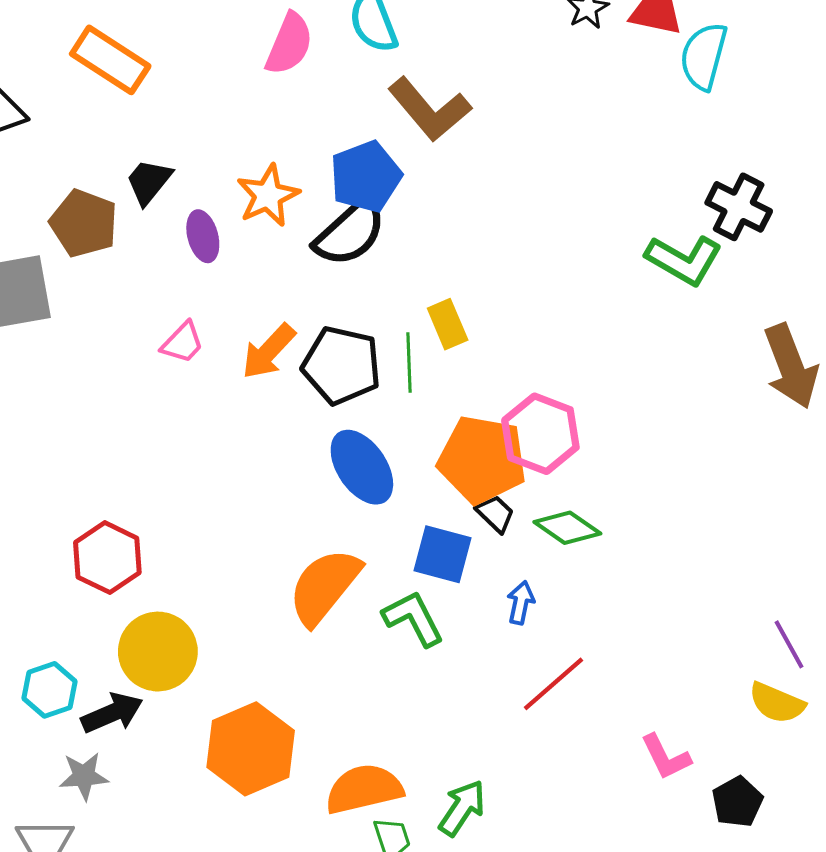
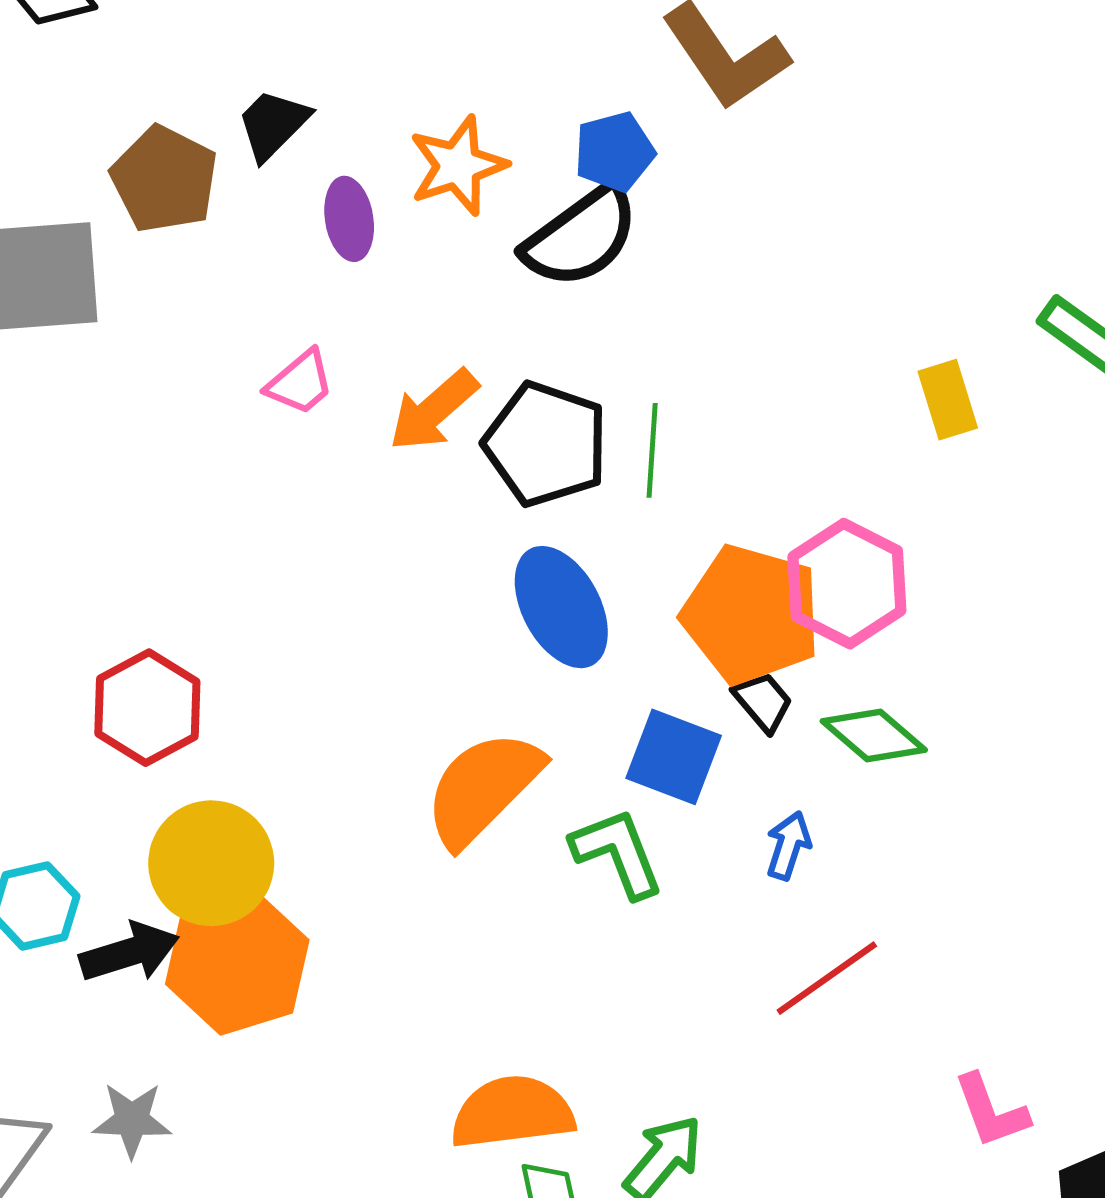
blue pentagon: (366, 177) -> (614, 152), size x0.7
yellow rectangle: (448, 324) -> (948, 400), moved
orange hexagon: (251, 749) -> (237, 962), moved
gray star: (84, 776) -> (132, 1120), moved

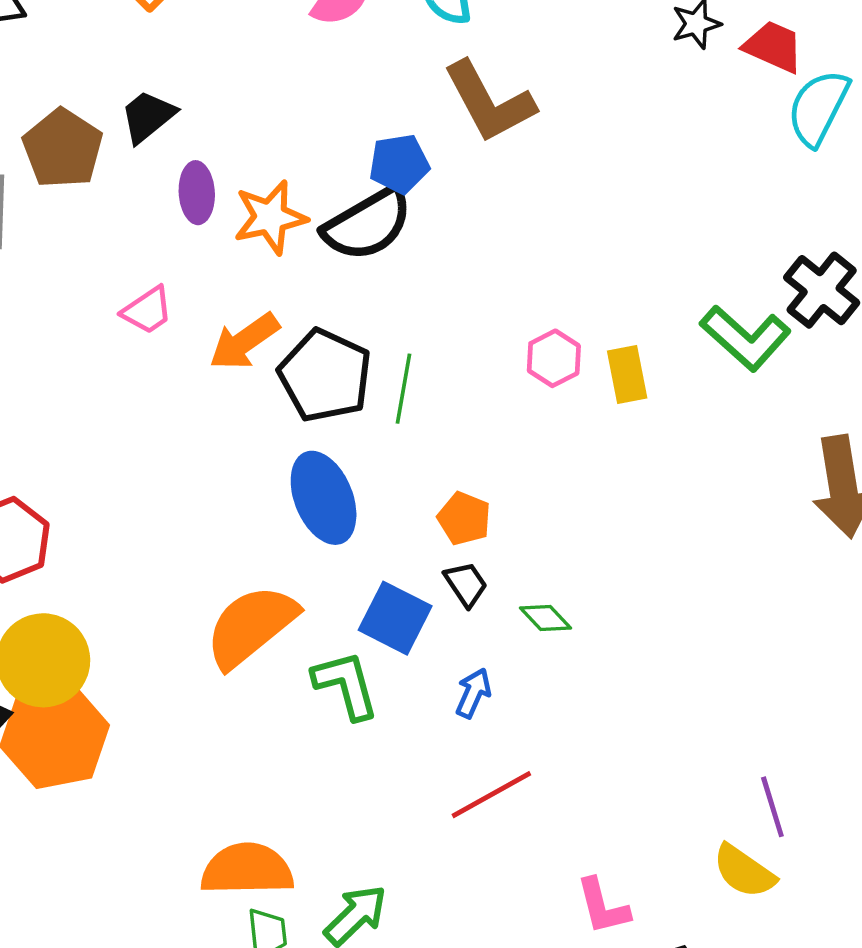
orange star: (458, 166) -> (270, 217), moved
pink hexagon: (847, 584) -> (554, 358), moved, size x0.6
orange pentagon: (751, 615) -> (464, 518), size x0.5
green diamond: (874, 735) -> (545, 618), size x0.7

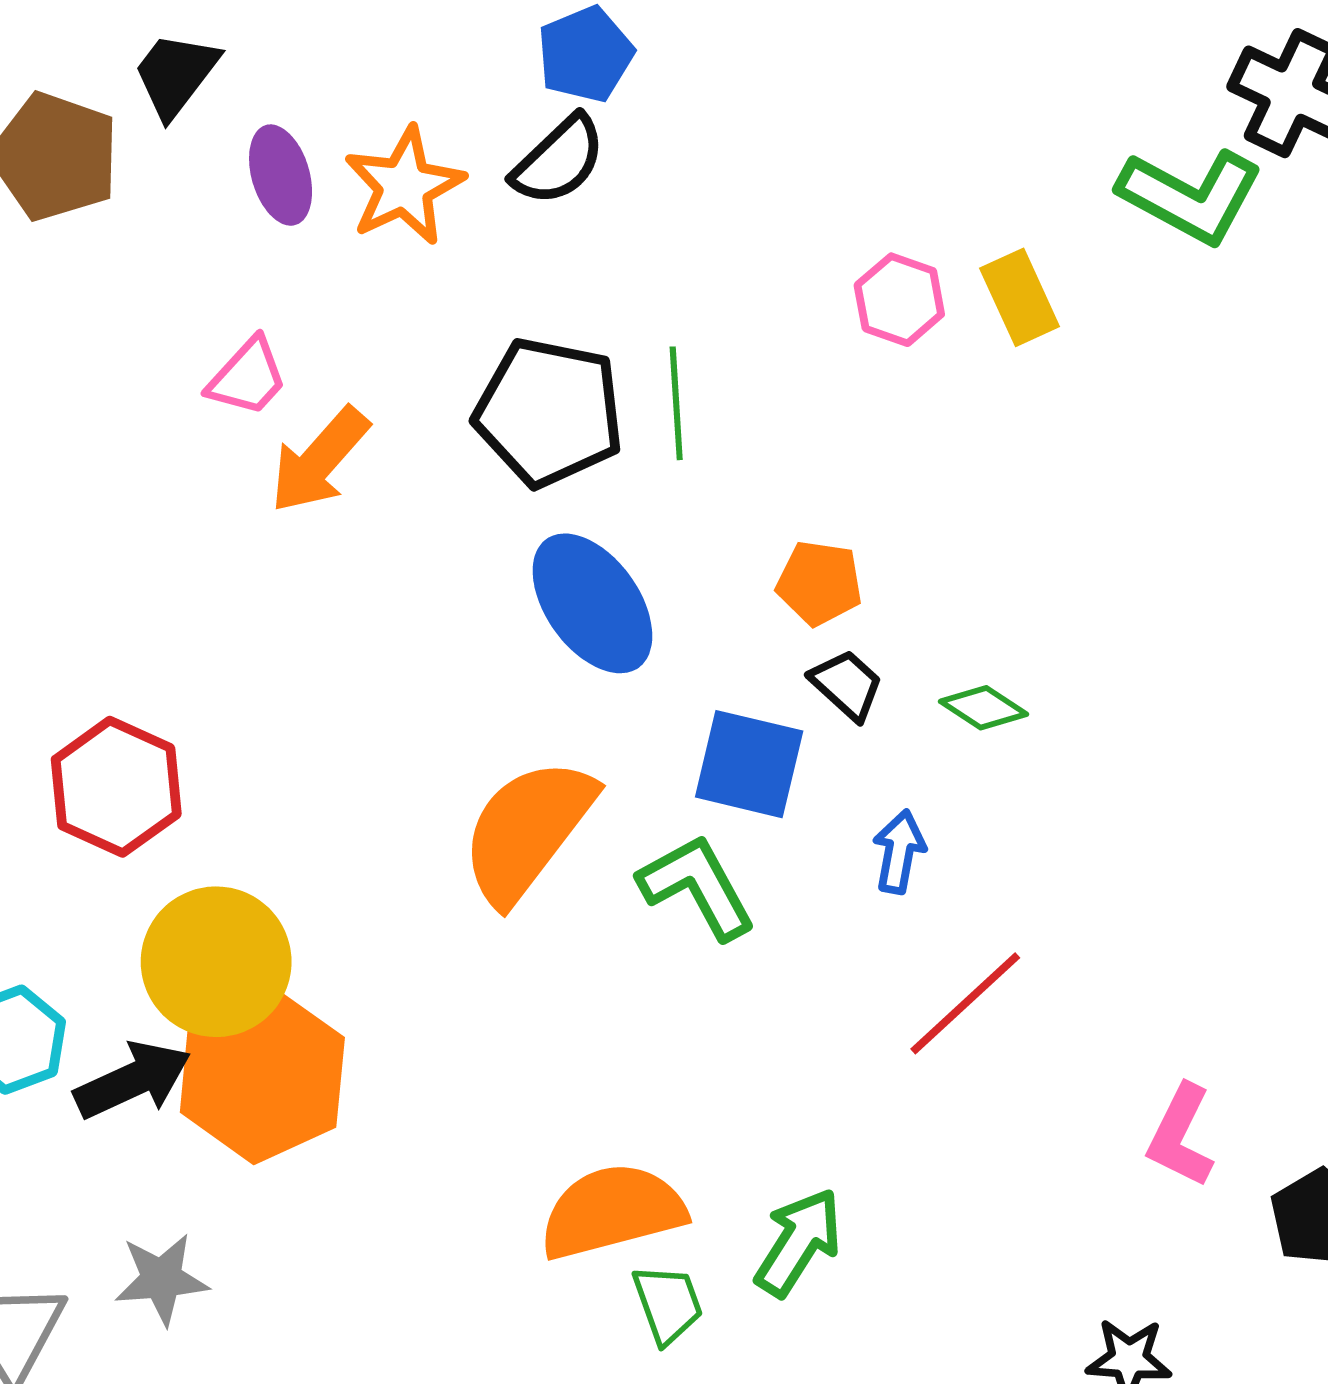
black semicircle: (368, 224) -> (559, 160), size x0.7
orange arrow: (244, 341) -> (319, 460), moved
pink L-shape: (603, 906) -> (1181, 1136), turned 54

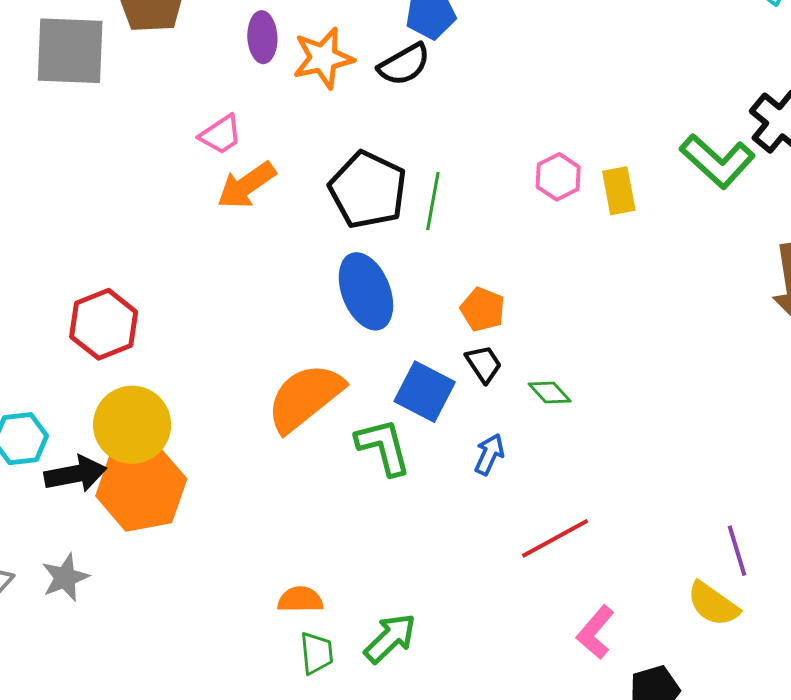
red line: (965, 1003) -> (555, 538), moved
orange semicircle: (612, 1211) -> (300, 600), size x0.6
gray star: (162, 1279) -> (65, 577), turned -30

